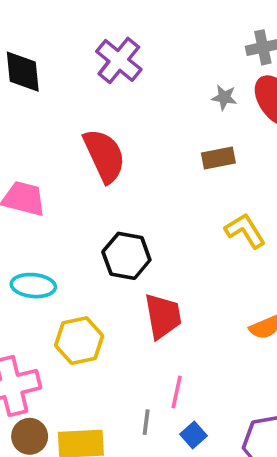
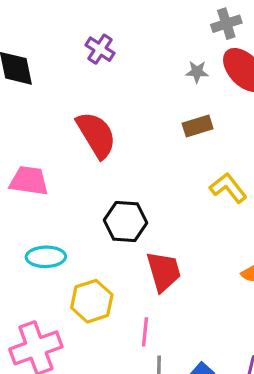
purple cross: (119, 60) -> (100, 49), size x0.7
pink line: (177, 392) -> (145, 332), moved

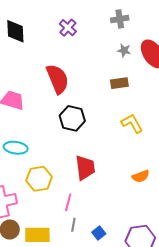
gray cross: (226, 24) -> (120, 19), moved
black hexagon: (125, 222) -> (72, 118), moved

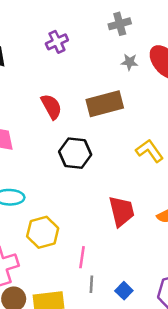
purple cross: (68, 28) -> (57, 42), turned 30
red semicircle: (57, 79) -> (51, 107), size x0.7
brown rectangle: (119, 83) -> (105, 104), moved, size x1.6
red trapezoid: (85, 168) -> (122, 211), moved

